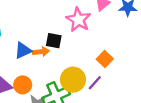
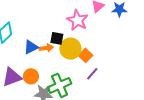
orange square: (105, 59) -> (86, 55), moved
yellow circle: (73, 80) -> (70, 49), moved

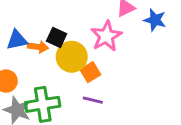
pink star: (78, 20) -> (106, 36), moved
purple line: (92, 74) -> (93, 100), turned 48

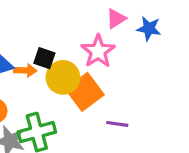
orange square: (90, 72) -> (85, 92), size x1.6
purple line: (93, 100) -> (117, 124), moved

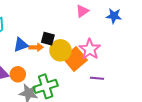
pink triangle: (116, 19) -> (82, 11), moved
pink star: (98, 51) -> (90, 49), moved

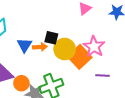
blue triangle: (21, 45) -> (24, 45), turned -35
orange circle: (18, 74) -> (21, 83), moved

